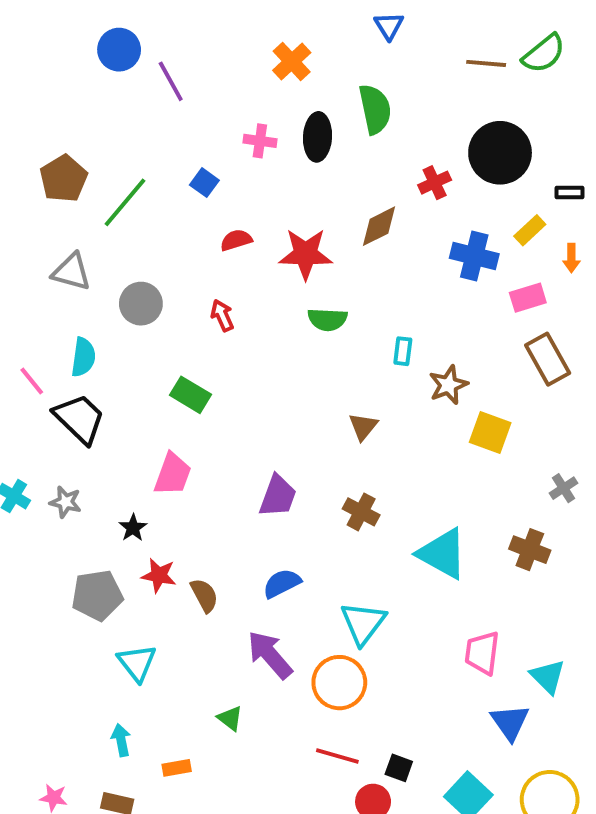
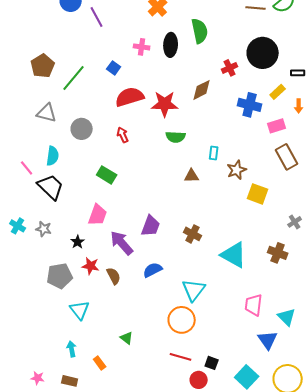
red semicircle: (236, 240) -> (130, 97), size x1.8
brown triangle: (363, 427) -> (192, 176), moved, turned 49
purple arrow: (270, 655) -> (122, 243), moved
orange rectangle: (177, 768) -> (100, 363), turned 64

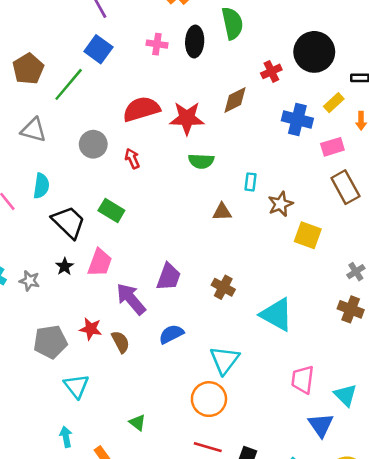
blue square: (114, 68) -> (98, 49), moved, size x1.5
gray circle: (82, 129) -> (93, 144), moved
black trapezoid: (51, 187) -> (69, 222), moved
black star: (78, 242) -> (65, 266), moved
brown cross: (278, 253) -> (351, 309), moved

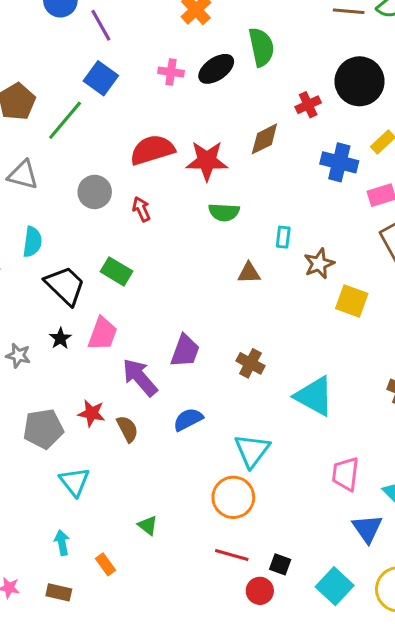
black ellipse: (195, 42) -> (216, 69), turned 52

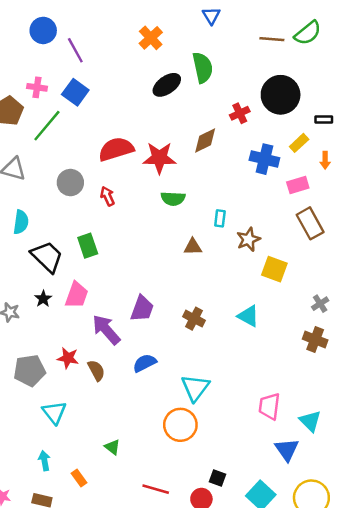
pink cross: (171, 72) -> (37, 87), moved
green rectangle: (116, 271) -> (88, 246), turned 40
cyan triangle: (314, 396) -> (248, 316), moved, size x0.7
red line: (232, 555) -> (156, 489), moved

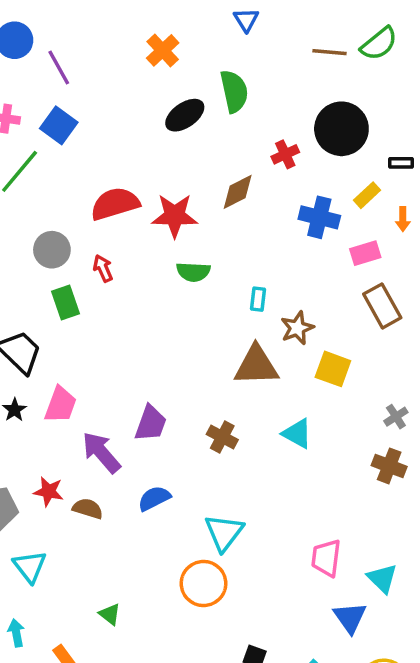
green rectangle: (88, 246) -> (66, 302), moved
brown triangle: (193, 247) -> (256, 366), moved, size x1.8
brown semicircle: (96, 370) -> (88, 509), turned -45

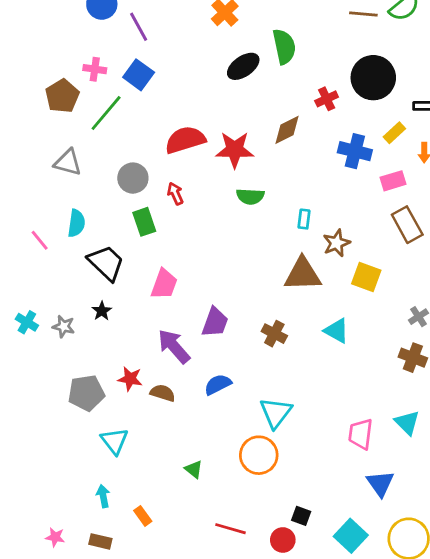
pink trapezoid: (60, 405) -> (164, 284), moved
cyan triangle: (382, 578) -> (407, 423), moved
green triangle: (110, 614) -> (194, 469), moved

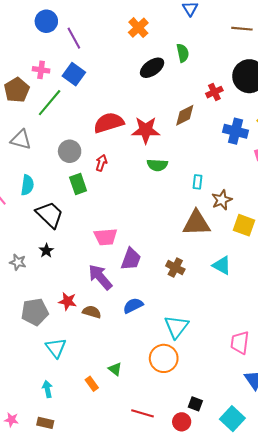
green semicircle: (284, 47) -> (183, 53), size x0.7
red arrow: (175, 194) -> (101, 163), turned 42
pink trapezoid: (164, 284) -> (106, 237), moved, turned 65
orange rectangle: (143, 516) -> (92, 384), moved

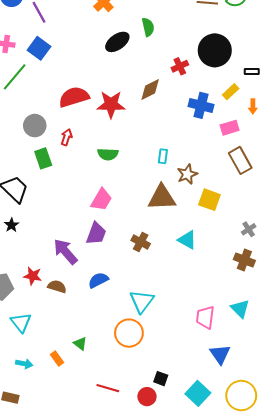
green semicircle: (157, 165) -> (108, 154), moved
pink trapezoid: (106, 237) -> (101, 200), moved, turned -55
cyan arrow: (47, 389) -> (24, 364), moved, turned 112

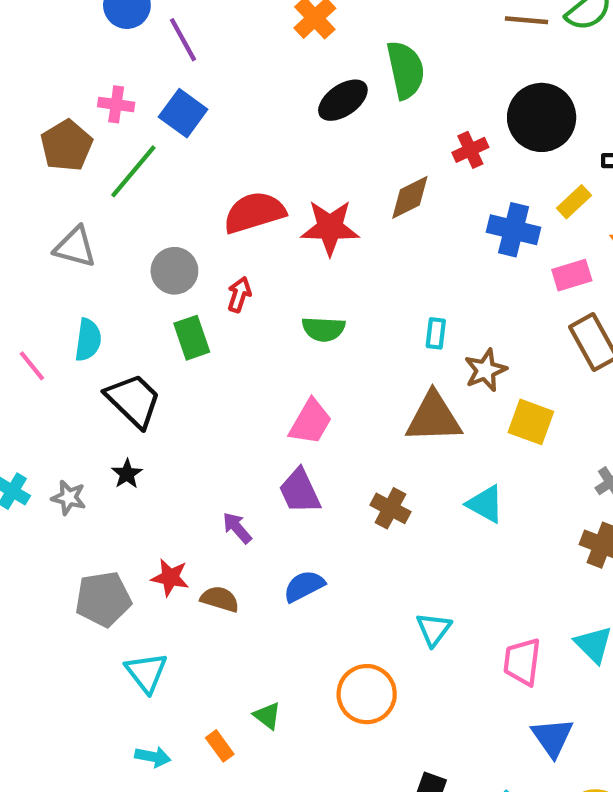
green semicircle: (148, 27) -> (406, 70), size x1.5
purple trapezoid: (96, 234) -> (300, 491), turned 135
purple arrow: (65, 252) -> (237, 528), size x0.6
cyan triangle: (142, 301) -> (434, 629), moved, size x0.7

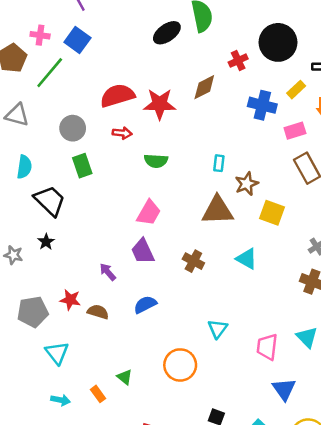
red arrow: (239, 295) -> (122, 133), moved, turned 78

